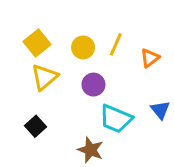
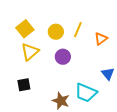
cyan trapezoid: (116, 119) -> (86, 93), moved
black square: (36, 126) -> (24, 85), turned 32

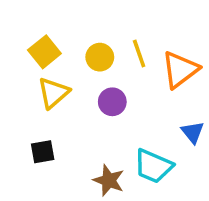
yellow line: (78, 30) -> (139, 54), turned -42
orange triangle: (101, 39) -> (180, 70), size x1.6

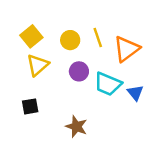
cyan trapezoid: (153, 166) -> (108, 84), moved

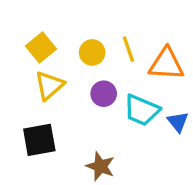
orange triangle: (127, 49) -> (166, 64), turned 40
black square: (30, 106) -> (39, 140), size x1.5

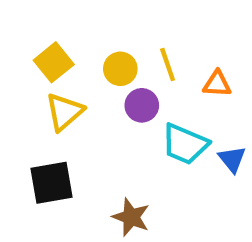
orange triangle: (166, 64) -> (217, 84), size x0.6
purple circle: (104, 94) -> (142, 105), moved

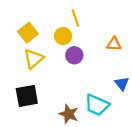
yellow line: (168, 64) -> (75, 18), moved
cyan trapezoid: (185, 144) -> (97, 105), moved

